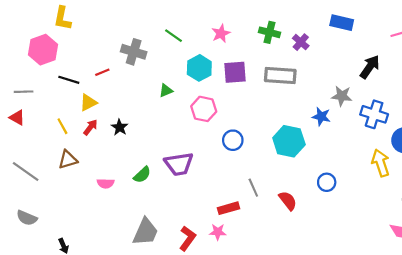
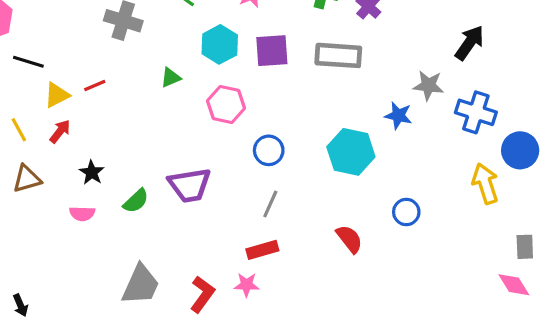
red line: (102, 72) -> (95, 86), moved
black star: (120, 127) -> (92, 172), moved
gray line: (253, 188) -> (270, 204), moved, turned 48

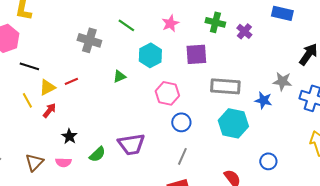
purple square: (272, 51) -> (196, 54), moved
gray rectangle: (338, 55) -> (225, 86), moved
pink hexagon: (226, 104) -> (167, 93), moved
yellow line: (19, 130) -> (27, 100), moved
brown triangle: (27, 179) -> (34, 162), moved, turned -30

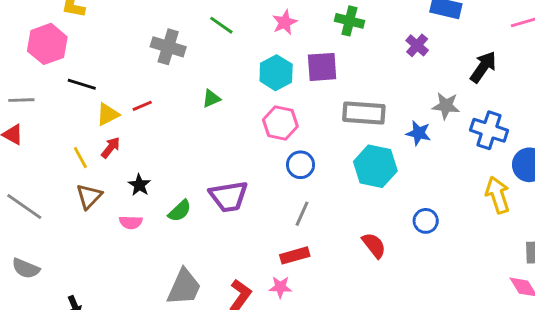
purple cross: (244, 31) -> (417, 45), moved
cyan hexagon: (150, 55) -> (276, 73), moved
yellow line: (27, 100) -> (80, 158), moved
brown triangle: (34, 162) -> (89, 196), moved

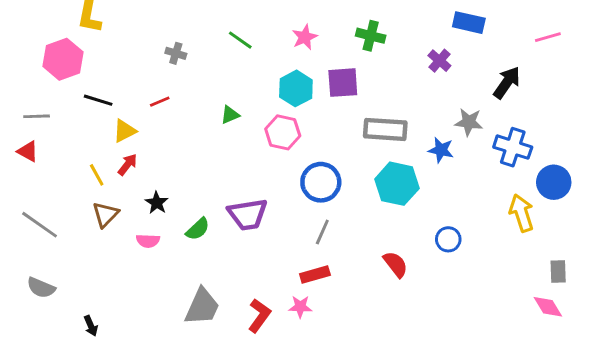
gray cross: (168, 47) -> (176, 53), moved, size x0.6
red line: (142, 106) -> (160, 102), moved
pink hexagon: (280, 123) -> (283, 132), moved
blue circle: (301, 165) -> (321, 182), size x1.4

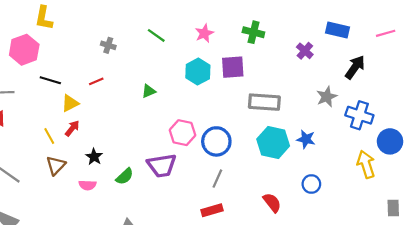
blue rectangle: (469, 23) -> (338, 30), moved
gray star: (469, 122) -> (327, 97), turned -30
pink hexagon: (283, 132) -> (183, 133), moved
blue star: (441, 150) -> (306, 139), moved

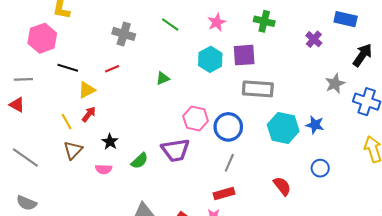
gray cross: (108, 45) -> (124, 34), size x1.5
gray rectangle: (264, 102) -> (258, 89), moved

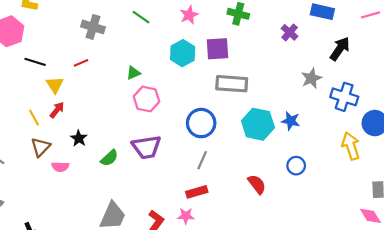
yellow triangle: (87, 90) -> (55, 85), turned -36
pink hexagon: (196, 118) -> (147, 99), moved
pink semicircle: (104, 169) -> (60, 167), moved

